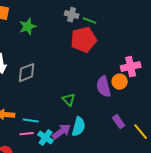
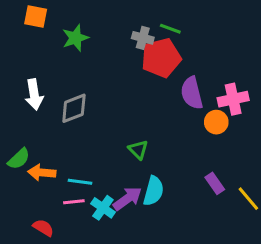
gray cross: (72, 15) -> (143, 38), moved
purple semicircle: (104, 87) -> (192, 93), moved

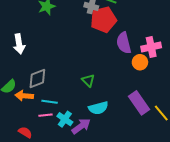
gray diamond: (74, 108) -> (37, 78), moved
purple rectangle: (215, 183) -> (139, 103), size x1.6
cyan semicircle: (153, 191) -> (98, 108), turned 60
purple arrow: (127, 199) -> (81, 126), moved

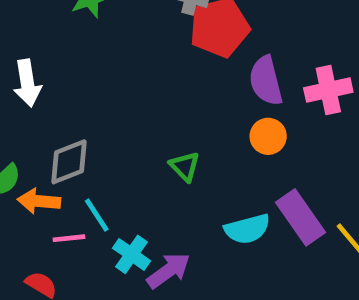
orange circle: (140, 62) -> (268, 136), moved
cyan line: (50, 102) -> (97, 215), turned 49
cyan semicircle: (98, 108) -> (247, 229), moved
pink line: (46, 115) -> (69, 238), moved

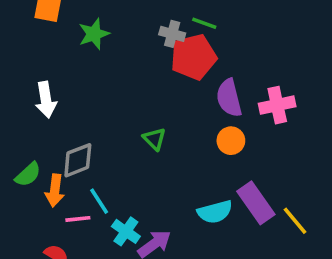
green triangle: (185, 166) -> (154, 139), moved
orange arrow: (39, 201) -> (55, 190), turned -88

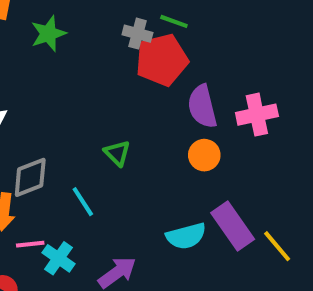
cyan line: (99, 201) -> (83, 202), moved
cyan cross: (126, 231) -> (59, 258), moved

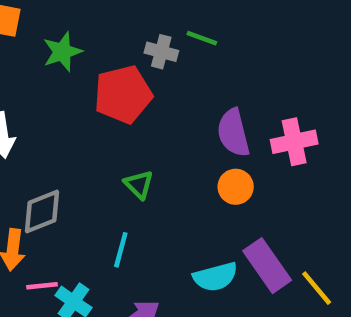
red pentagon: (162, 60) -> (123, 94), moved
cyan line: (83, 202) -> (121, 250), moved, turned 48

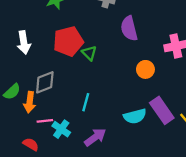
red pentagon: (123, 94) -> (68, 41), moved
purple semicircle: (233, 133) -> (129, 28), moved
green triangle: (139, 184) -> (89, 53), moved

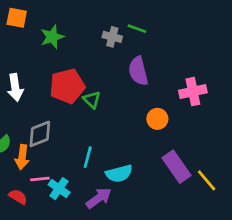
cyan semicircle: (135, 116) -> (119, 174), moved
red semicircle: (31, 144) -> (18, 197), moved

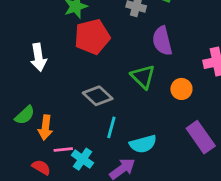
red pentagon: (67, 86) -> (92, 37), moved
green triangle: (92, 100) -> (143, 77), moved, size x1.4
gray diamond: (40, 134) -> (98, 96), moved, turned 64

